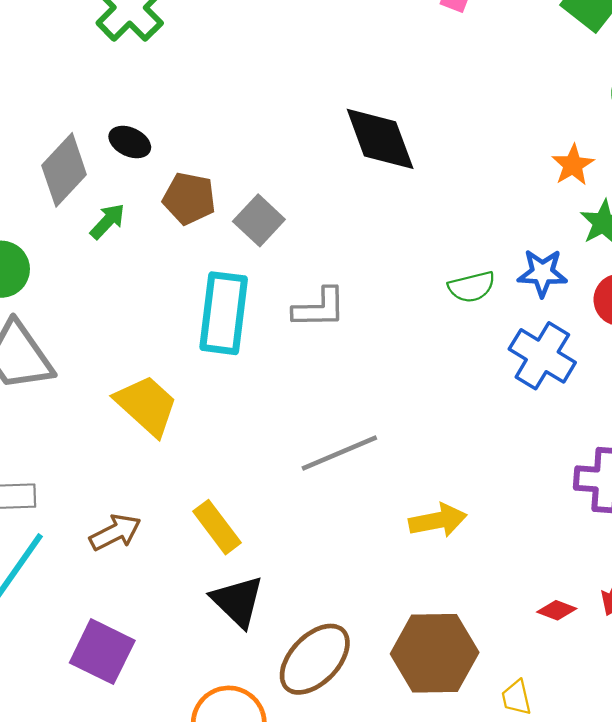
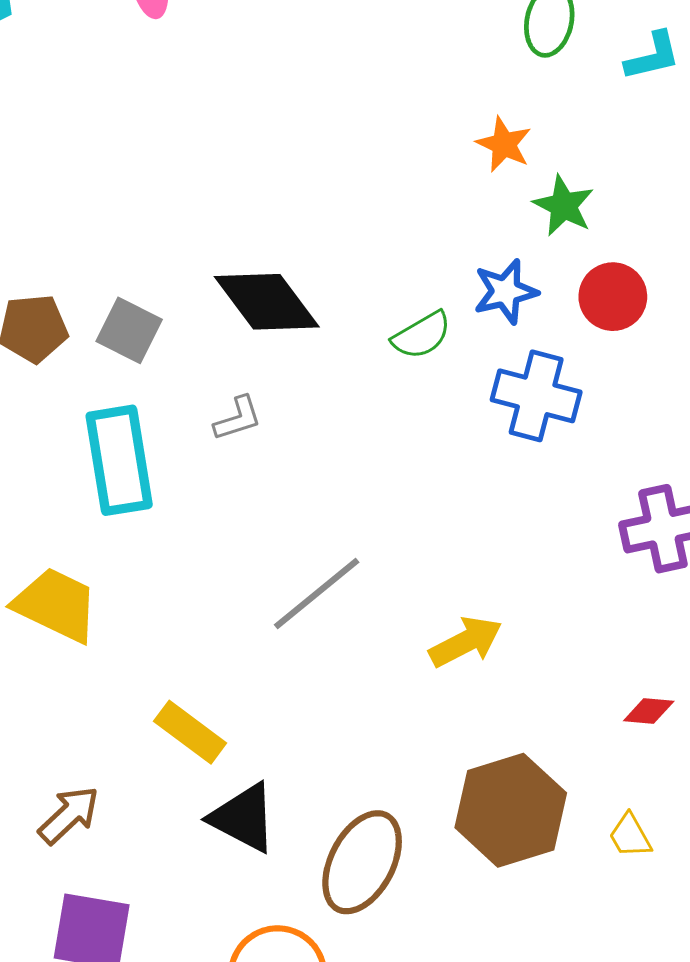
black diamond: (380, 139) -> (267, 302), moved
gray L-shape: (319, 308) -> (238, 418), size x0.7
brown arrow: (115, 532) -> (69, 815), moved

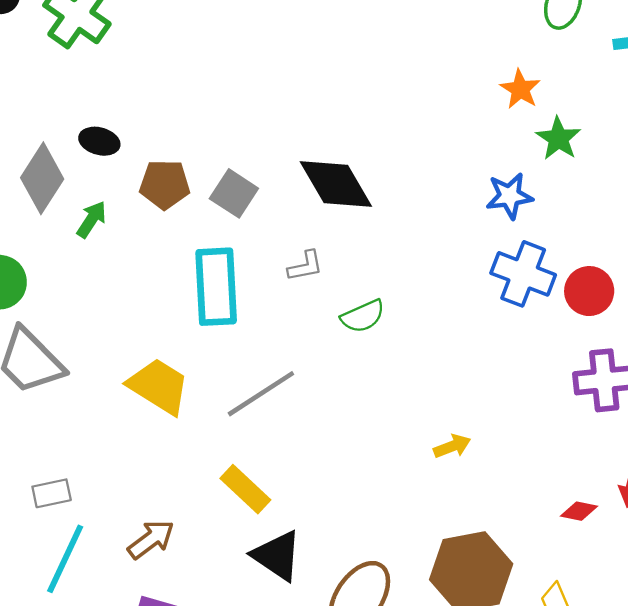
red circle: (613, 297) -> (589, 291), moved
green semicircle: (422, 335) -> (363, 316), moved
gray line: (317, 593) -> (261, 394), moved
yellow arrow: (466, 642) -> (452, 446), size x0.7

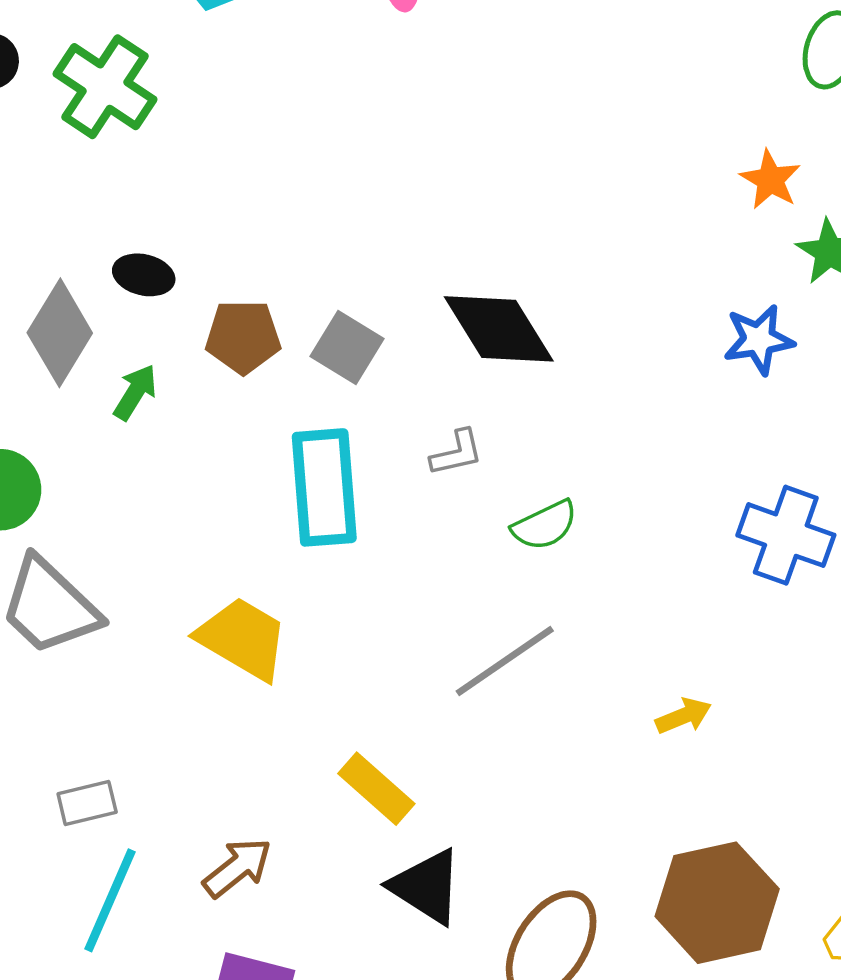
blue cross: (523, 274) -> (786, 535), moved
gray line: (261, 394) -> (505, 661), moved

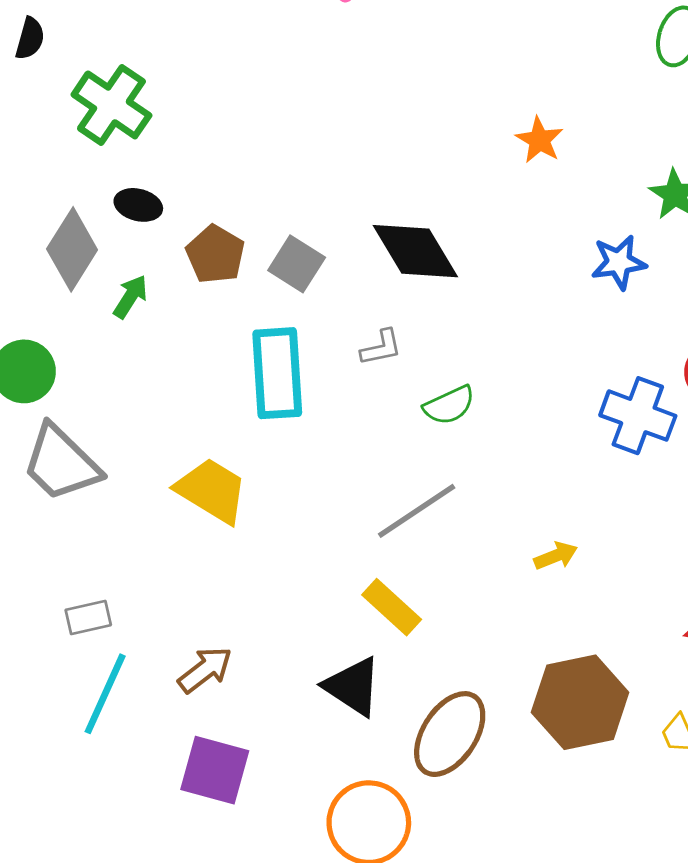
green cross: (105, 87) -> (111, 105), moved
orange star: (770, 180) -> (539, 140), moved
brown pentagon: (243, 337) -> (215, 254), turned 30
yellow rectangle: (376, 789) -> (392, 607), moved

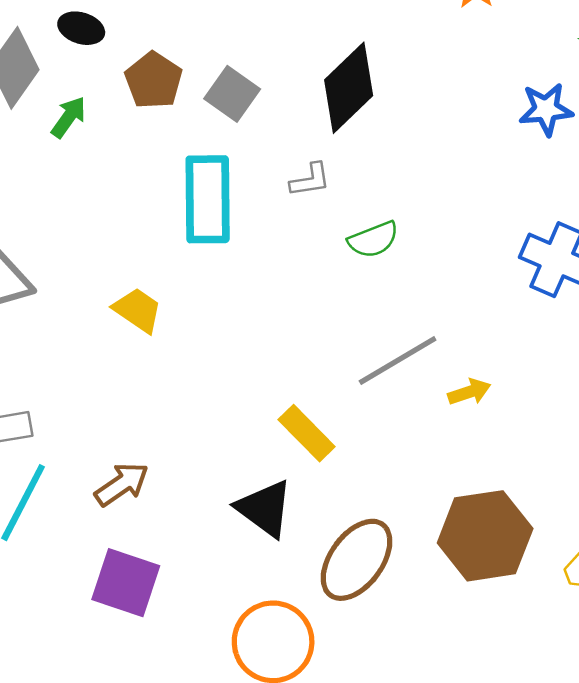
black diamond: (415, 251) -> (349, 88), turned 74
yellow trapezoid: (212, 490) -> (138, 310), size x0.7
gray line: (417, 511) -> (398, 360), moved

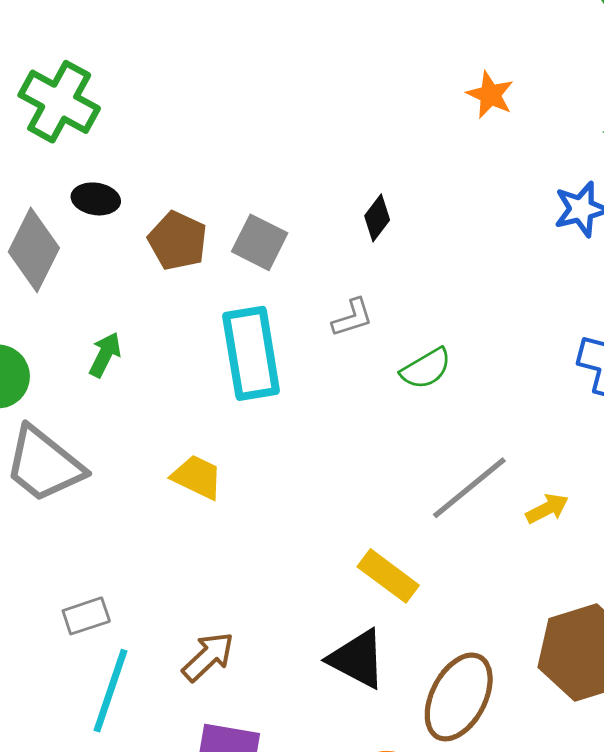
black diamond: (349, 88) -> (377, 218), size x0.5
green arrow: (69, 117) -> (105, 355), moved

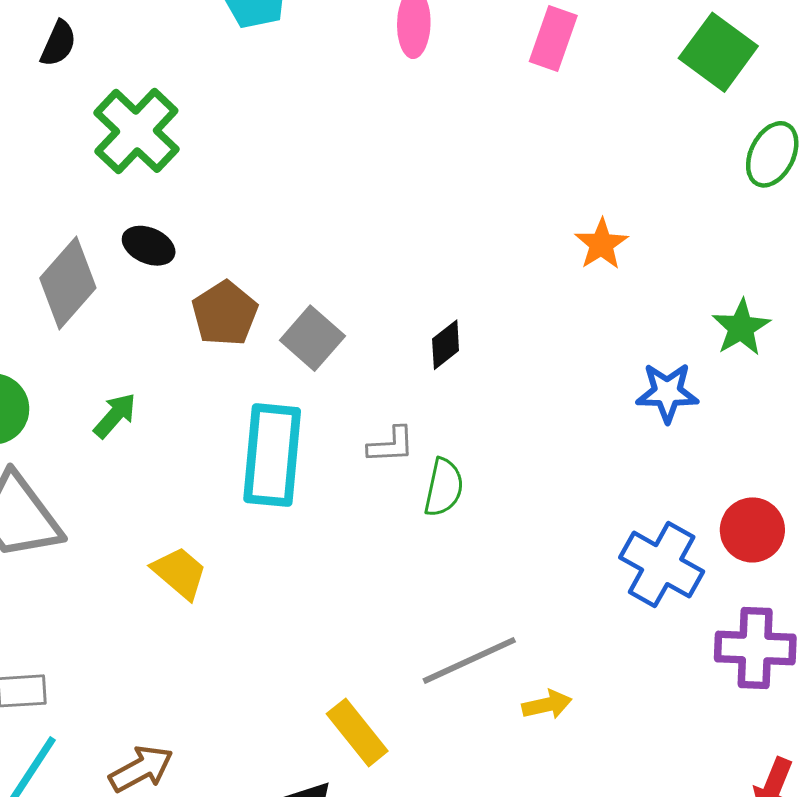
green semicircle: (426, 369) -> (444, 487), moved, turned -62

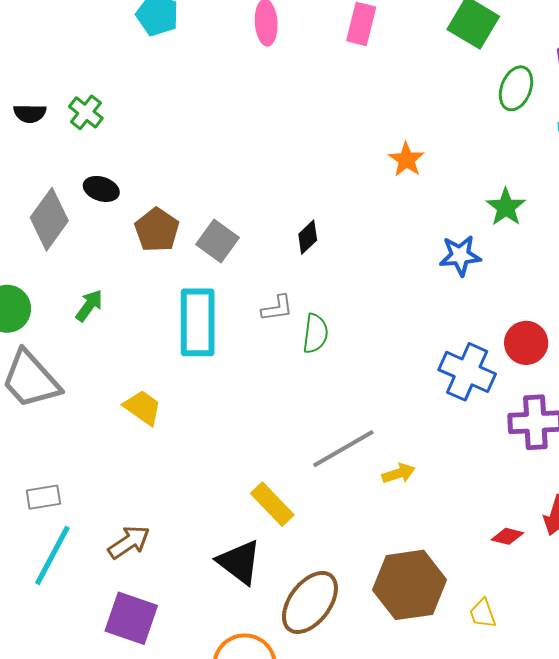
black semicircle: (58, 44) -> (30, 113), moved, turned 72
green cross: (136, 131) -> (86, 112), size x0.6

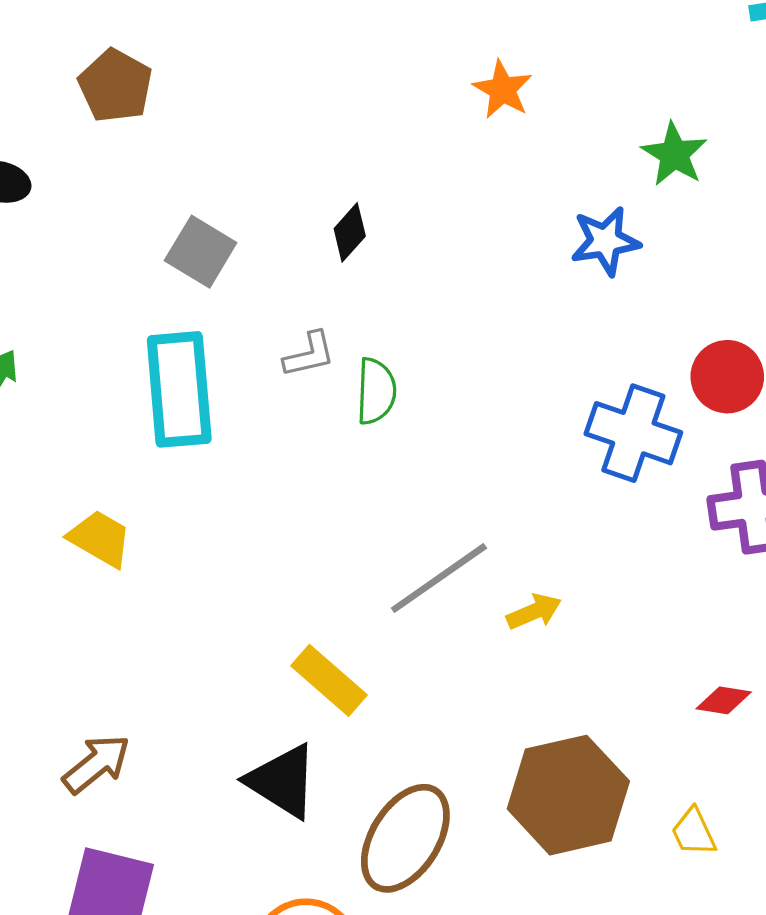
brown pentagon: (157, 230) -> (115, 86), moved

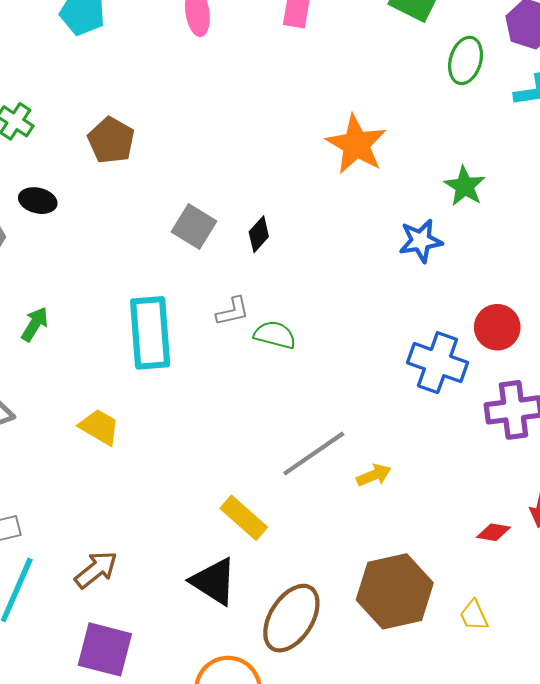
orange star: (503, 90) -> (356, 144), size x1.6
gray square: (201, 252) -> (194, 226), moved
green semicircle: (376, 391) -> (275, 335), turned -78

